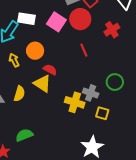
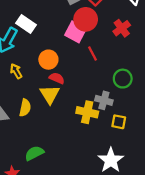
white rectangle: (26, 19) -> (26, 24), turned 30
pink square: (56, 22) -> (76, 32), moved
orange circle: (35, 51) -> (48, 60), moved
green circle: (115, 82) -> (123, 79), moved
yellow triangle: (42, 83) -> (50, 94), turned 30

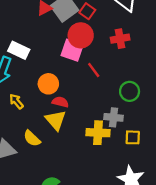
red cross: (122, 28) -> (120, 39), turned 36
yellow semicircle: (25, 108) -> (32, 138), turned 132

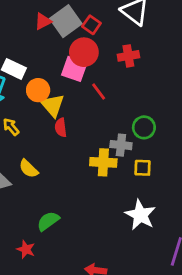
orange circle: (48, 84) -> (38, 90), moved
green circle: (130, 91) -> (144, 127), moved
red semicircle: (60, 102) -> (61, 128), turned -112
yellow triangle: (56, 120) -> (53, 105), moved

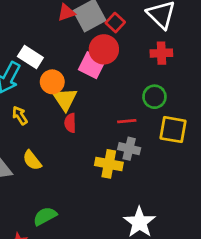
red cross: (128, 56) -> (161, 53), moved
red line: (99, 91) -> (127, 121), moved, turned -66
green circle: (144, 127) -> (154, 97), moved
yellow square: (143, 168) -> (173, 130), moved, size x1.5

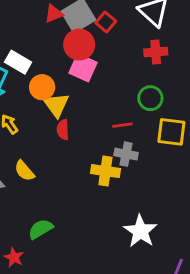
red circle: (104, 49) -> (79, 45), moved

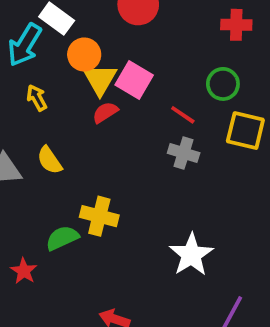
pink square: (83, 68) -> (134, 80), moved
red line: (122, 125) -> (183, 115), turned 36
red semicircle: (63, 130) -> (105, 112), turned 54
yellow cross: (105, 171) -> (99, 216), moved

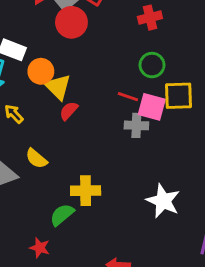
pink square: (134, 80) -> (152, 107), moved

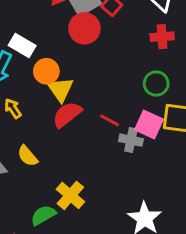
red line: (128, 97) -> (109, 120), moved
red semicircle: (69, 111) -> (67, 115), size x1.5
yellow cross: (86, 191) -> (70, 195), turned 32

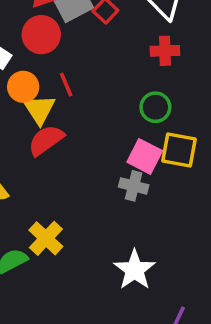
red circle: (84, 28) -> (41, 35), moved
red line: (109, 120) -> (66, 85), moved, turned 36
gray cross: (131, 140) -> (134, 186), moved

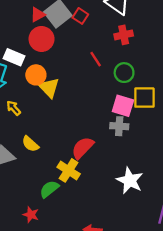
red line: (66, 85) -> (96, 59), moved
red semicircle: (46, 140) -> (83, 148), moved

